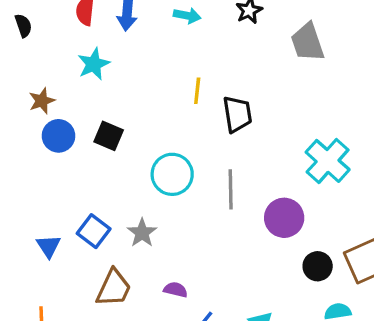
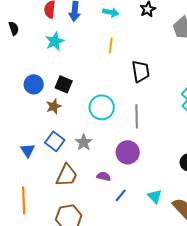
black semicircle: (23, 26) -> (14, 28), moved
yellow line: (197, 91) -> (111, 45), moved
brown star: (42, 101) -> (54, 106), moved
purple circle: (284, 218) -> (128, 152), moved

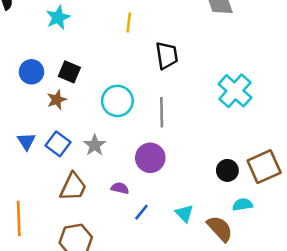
blue triangle: (28, 150) -> (26, 141), moved

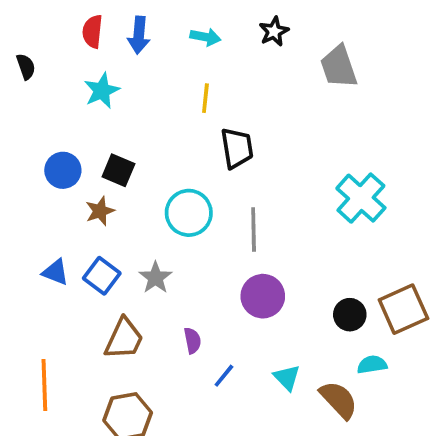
black trapezoid: (167, 55) -> (237, 148), moved
blue triangle: (26, 141) -> (55, 272), turned -36
purple circle: (150, 158) -> (263, 296), moved
purple semicircle: (120, 188) -> (192, 341), turned 66

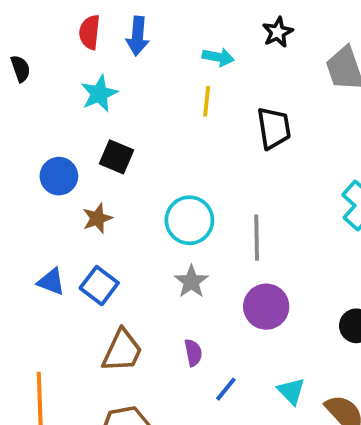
cyan arrow: (205, 37) -> (218, 57), moved
black trapezoid: (237, 148) -> (274, 128), moved
black square: (118, 170) -> (116, 157), moved
gray star: (155, 278) -> (191, 282), moved

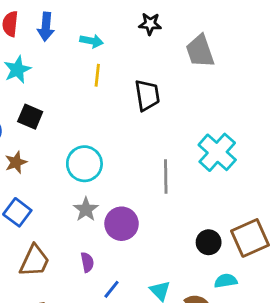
black star: (278, 32) -> (150, 24), turned 30
cyan arrow: (218, 57) -> (92, 41), moved
gray line: (257, 238) -> (166, 177), moved
purple circle: (266, 307) -> (122, 224), moved

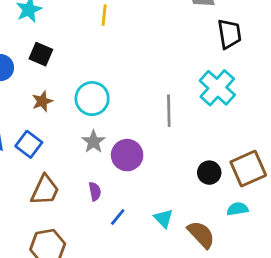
black trapezoid: (147, 95) -> (229, 34), moved
brown star: (16, 162) -> (42, 101), moved
cyan semicircle: (226, 281) -> (237, 209), moved

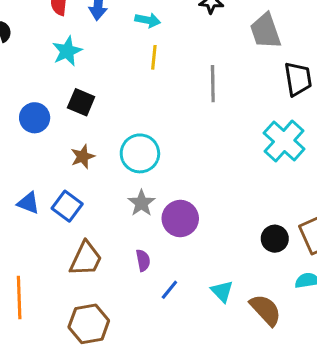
gray line: (169, 111) -> (213, 84), moved

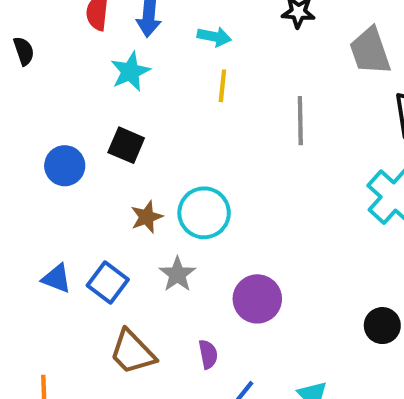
cyan star: (67, 51) -> (130, 71), moved
brown star: (83, 157) -> (147, 217), moved
gray star: (141, 203) -> (177, 274), moved
brown trapezoid: (86, 259) -> (132, 352), turned 111

